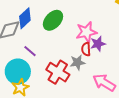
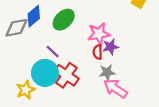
purple line: (30, 51) -> (53, 52), moved
gray star: (77, 62) -> (107, 72), moved
cyan circle: (18, 72) -> (45, 73), moved

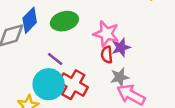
green ellipse: (64, 20) -> (64, 21), turned 35
pink star: (99, 34) -> (106, 34), turned 30

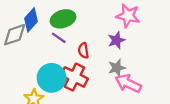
pink star: (106, 34) -> (128, 16), moved
red semicircle: (107, 55) -> (83, 51), moved
purple line: (55, 59) -> (59, 38), moved

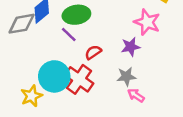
red semicircle: (83, 51) -> (93, 52), turned 56
pink arrow: (128, 83) -> (136, 95), size x0.6

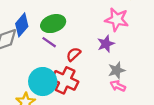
gray star: (126, 76) -> (117, 70), moved

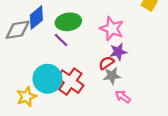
pink star: (117, 20) -> (112, 29), moved
red semicircle: (74, 54) -> (106, 63), moved
gray star: (117, 70) -> (112, 76), moved

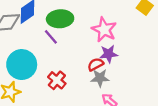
cyan circle: (47, 79) -> (22, 65), moved
red cross: (70, 82) -> (57, 80), size x0.7

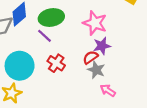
gray star: (100, 78) -> (96, 70), turned 30
red cross: (57, 80) -> (56, 63), moved

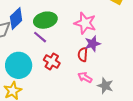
red semicircle: (90, 57) -> (83, 55), turned -48
gray star: (96, 70) -> (105, 86), moved
pink arrow: (108, 90) -> (85, 77), moved

